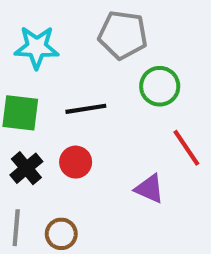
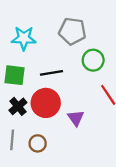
red circle: (76, 162) -> (46, 103), size x1.6
purple triangle: (149, 189) -> (76, 118), moved, turned 30

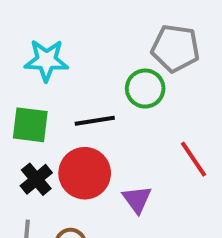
gray pentagon: (72, 31) -> (175, 48), moved
green circle: (93, 60) -> (145, 89), moved

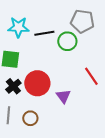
black line: (95, 121) -> (44, 33), moved

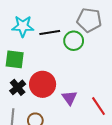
red line: (91, 76) -> (99, 106), moved

